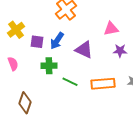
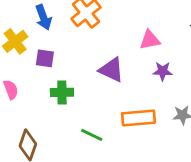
blue arrow: (57, 41) -> (43, 17), moved, turned -54
green line: (70, 82) -> (92, 135), moved

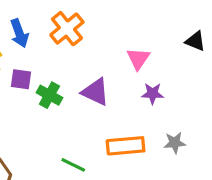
pink triangle: (150, 40) -> (138, 59), turned -45
green cross: (62, 92) -> (49, 95), moved, turned 30

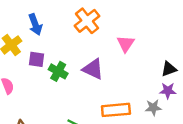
orange cross: (67, 29) -> (87, 21), moved
black triangle: (195, 41) -> (169, 69), moved, turned -42
purple star: (153, 94) -> (168, 91), moved

